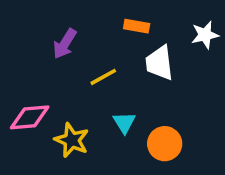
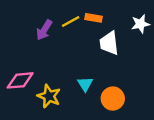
yellow line: (103, 77) -> (71, 21), moved

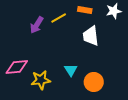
orange rectangle: (94, 18) -> (85, 10), moved
white star: (140, 24) -> (114, 11), moved
yellow star: (49, 96) -> (41, 80), turned -30

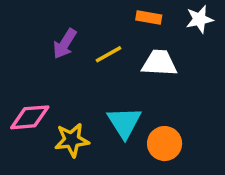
yellow line: (59, 18) -> (109, 54), moved
white trapezoid: (91, 36) -> (159, 63), turned 100
cyan triangle: (71, 70) -> (124, 123), size x1.5

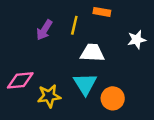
white star: (200, 19) -> (137, 40), moved
yellow line: (109, 54) -> (74, 25), moved, turned -48
white trapezoid: (159, 63) -> (92, 53), moved

